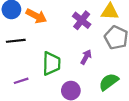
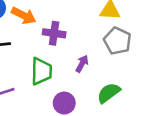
purple cross: (82, 20) -> (54, 33), moved, turned -30

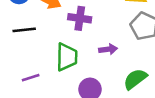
purple arrow: (82, 64) -> (108, 49), turned 54

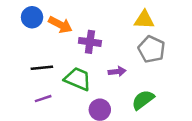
black line: (24, 30) -> (42, 68), moved
green trapezoid: (67, 57) -> (78, 79), turned -68

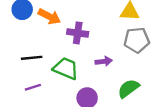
gray pentagon: (152, 49) -> (137, 40), turned -30

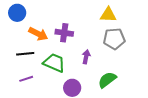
orange arrow: (49, 16) -> (38, 34), moved
purple arrow: (104, 61) -> (86, 57), turned -72

